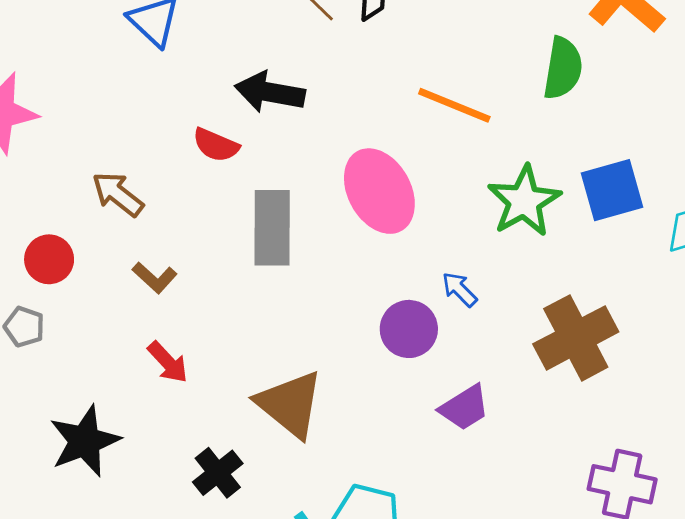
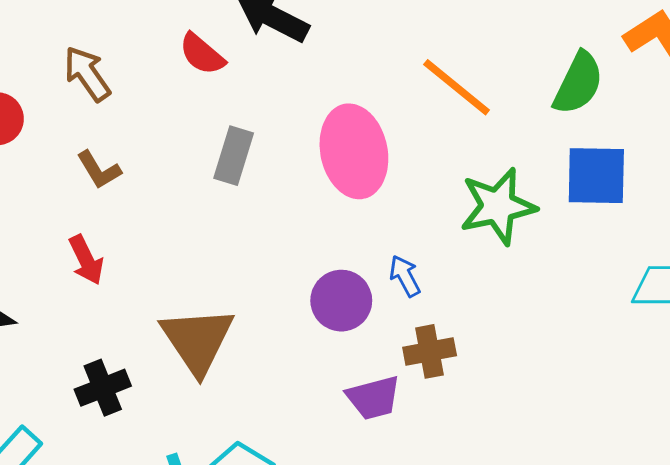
blue square: (612, 190) -> (596, 176), moved
gray rectangle: (272, 228) -> (234, 156), size x0.7
brown cross: (576, 338) -> (430, 351), moved, size x0.6

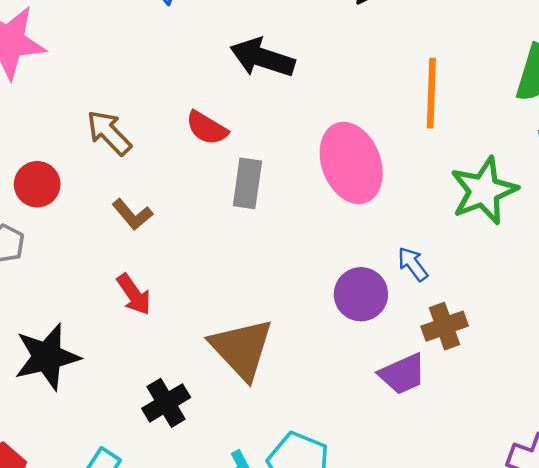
red semicircle: (202, 54) -> (207, 128), moved
orange line: (457, 87) -> (431, 93), turned 62

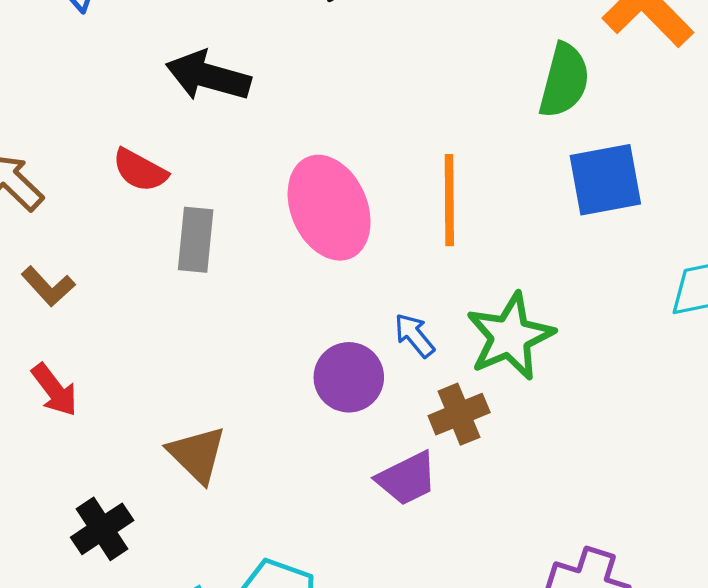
orange line: (431, 93) -> (449, 200), moved
green star: (484, 191) -> (510, 336), moved
brown triangle: (242, 349) -> (197, 454), size x0.7

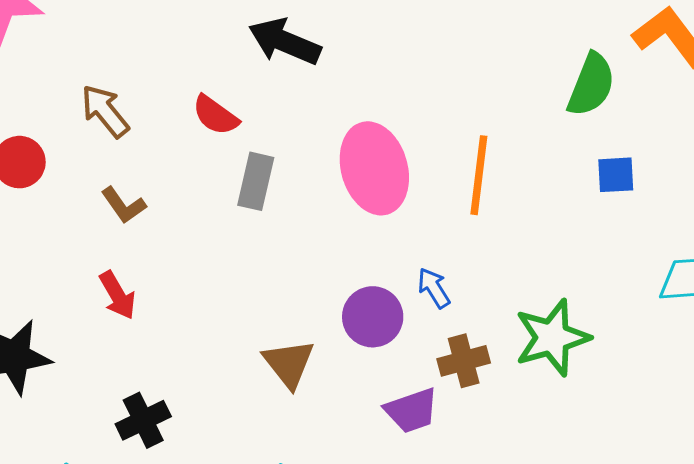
blue square: (605, 180) -> (616, 175), size x0.6
green star: (510, 336) -> (552, 338), moved
brown triangle: (197, 454) -> (289, 364), moved

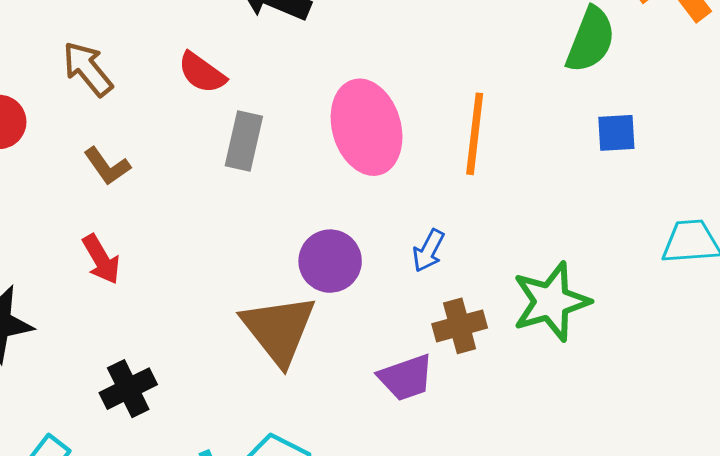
blue arrow: (434, 288) -> (428, 251), turned -120
purple circle: (373, 317) -> (330, 261), moved
brown triangle: (289, 364) -> (279, 329), size x1.4

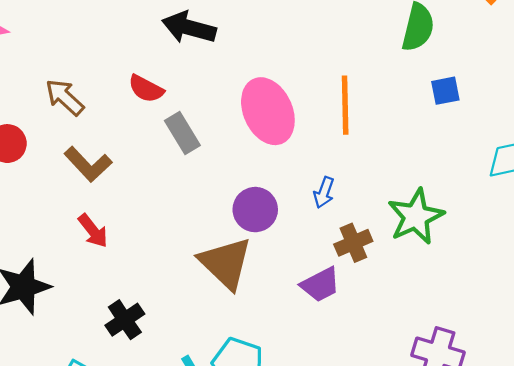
gray rectangle: (244, 141) -> (182, 133), turned -36
brown L-shape: (107, 166) -> (88, 164), size x1.4

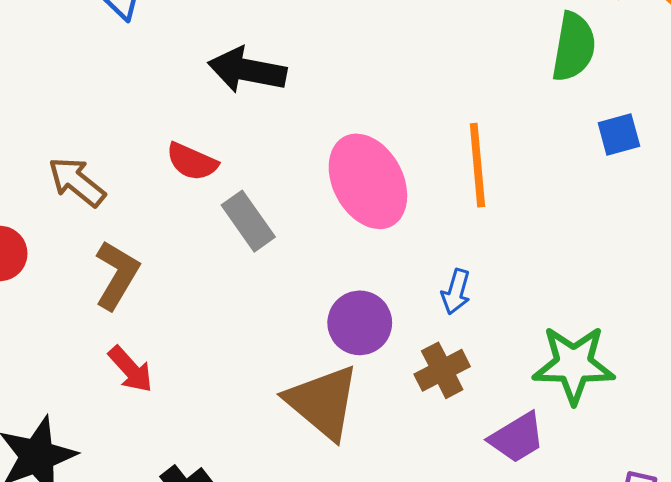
brown L-shape: (88, 164) -> (117, 275), turned -102
green star: (416, 217) -> (574, 365), moved, turned 30
brown cross: (353, 243) -> (442, 370), moved
purple trapezoid: (320, 285) -> (517, 438), moved

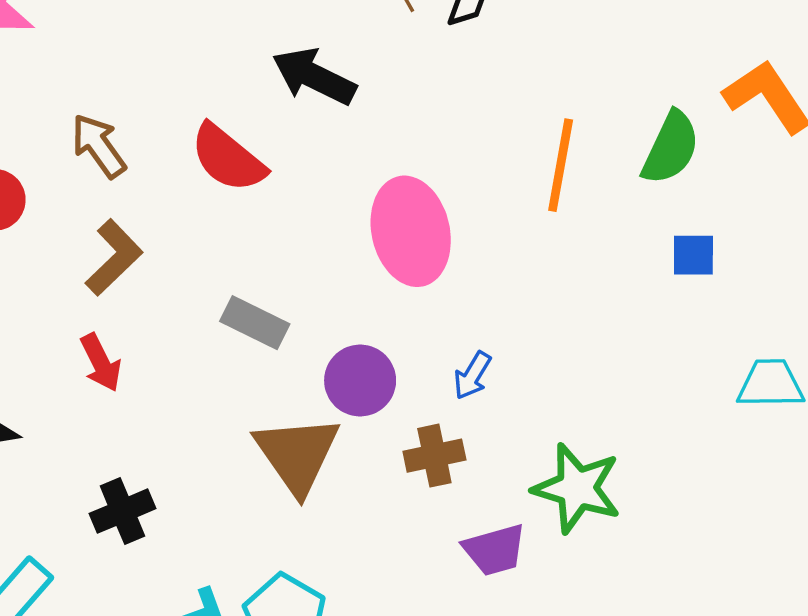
red semicircle: (192, 162) -> (228, 158), size x1.4
orange line: (477, 165) -> (561, 165), moved
gray rectangle: (248, 221) -> (255, 323), moved, turned -44

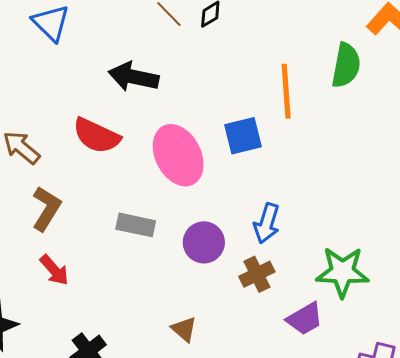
pink ellipse: (411, 231) -> (178, 155), moved
blue square: (693, 255) -> (243, 136), moved, size x1.4
blue arrow: (472, 375) -> (267, 223), size x1.4
brown triangle: (297, 454) -> (184, 329), moved, size x0.5

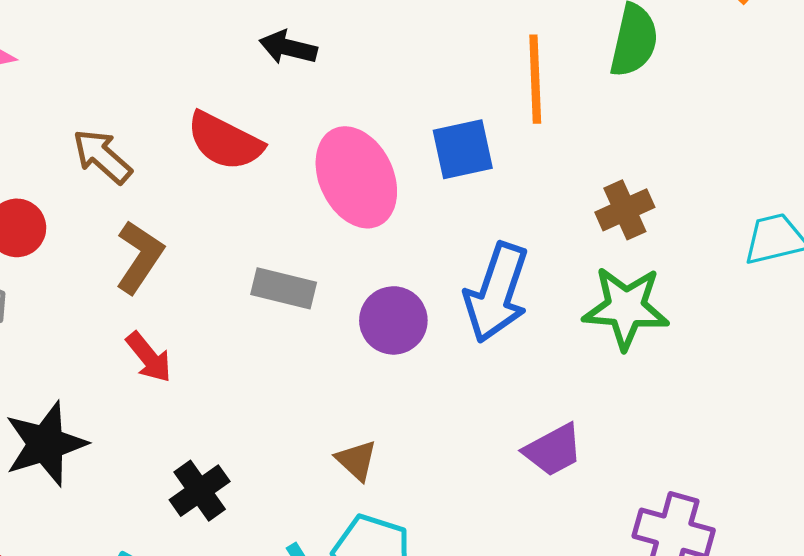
black arrow: (133, 77) -> (288, 48), size x0.7
blue arrow: (267, 223) -> (497, 293), size x1.5
green star: (342, 272) -> (626, 308), moved
brown cross: (257, 274) -> (625, 210), moved

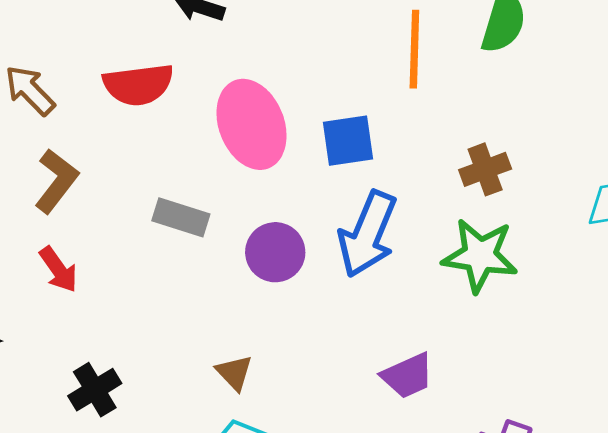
red semicircle: (225, 141) -> (138, 85), turned -38
blue square: (463, 149) -> (348, 141), moved

